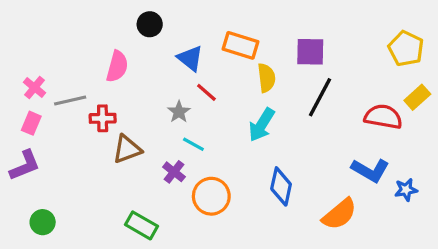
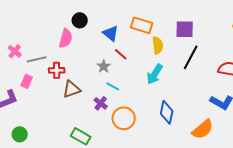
black circle: (150, 24) -> (80, 20), moved
pink rectangle: (31, 123) -> (27, 81), moved

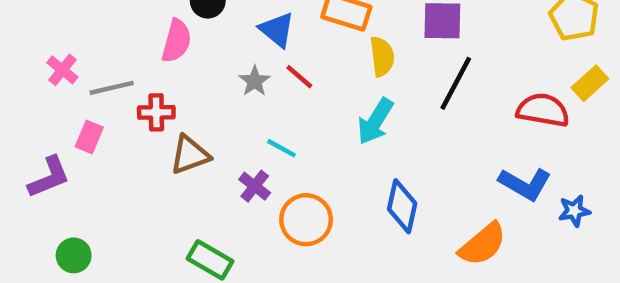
gray star: (104, 66) -> (255, 81), moved

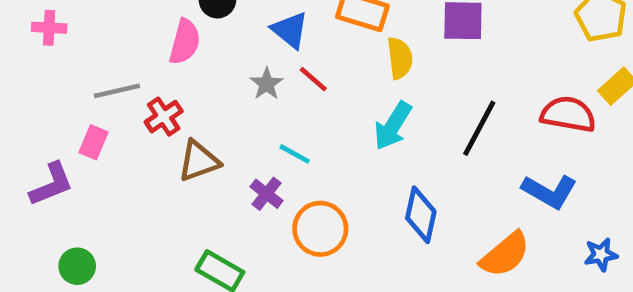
pink cross: (62, 70) -> (49, 28), moved, turned -36
black line: (456, 83) -> (479, 128), moved
red cross: (156, 112) -> (164, 117), turned -33
blue star: (574, 211) -> (601, 255), moved

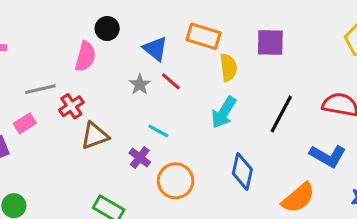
pink rectangle: (94, 142) -> (25, 123), turned 35

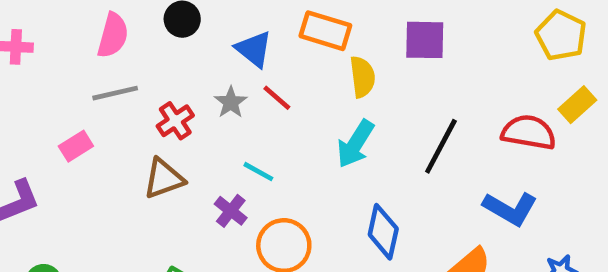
pink semicircle: (85, 56) -> (113, 35), moved
gray line: (40, 89) -> (115, 93), moved
red cross: (71, 106) -> (175, 121), moved
pink rectangle: (25, 123) -> (76, 146), moved

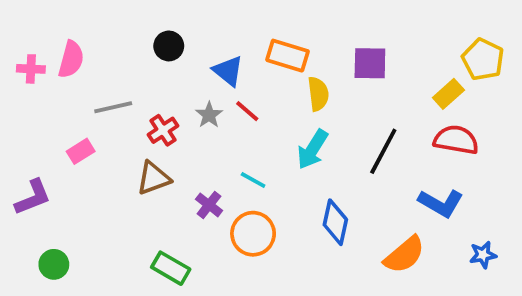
pink semicircle: (113, 35) -> (71, 59), moved
yellow rectangle: (577, 105) -> (448, 94), moved
cyan line: (258, 172) -> (253, 180), moved

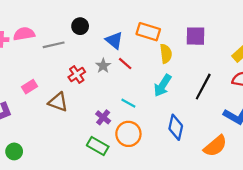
pink semicircle: (71, 59) -> (24, 34), turned -115
gray line: (113, 107) -> (54, 45), moved
brown triangle: (153, 178) -> (58, 102), moved, turned 40
green rectangle: (171, 268) -> (98, 146), moved

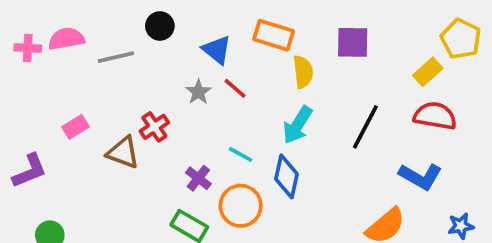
red cross: (77, 75) -> (154, 127), moved
blue diamond: (176, 127) -> (286, 176), moved

